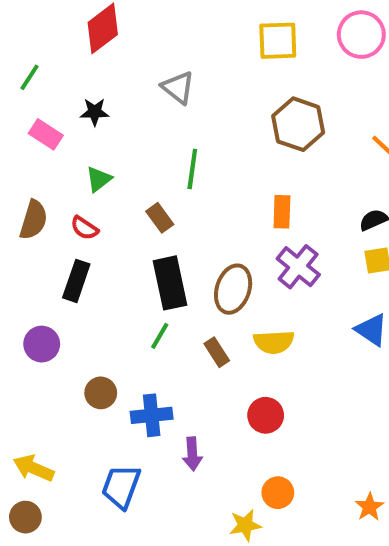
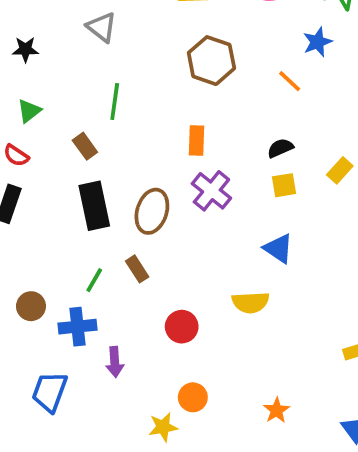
green line: (160, 336) -> (94, 280), moved
yellow semicircle: (274, 342) -> (251, 302), moved

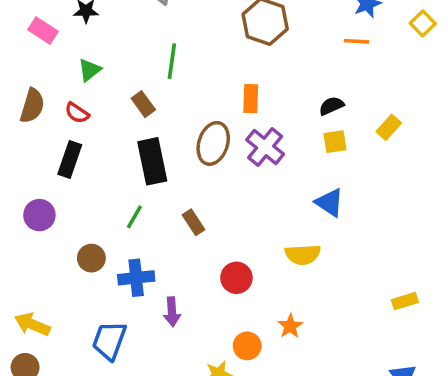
orange line: (290, 81) -> (356, 41), moved, turned -40
brown ellipse: (152, 211) -> (213, 143), moved
green line: (94, 280) -> (134, 217), moved
orange star: (277, 410) -> (290, 326), moved

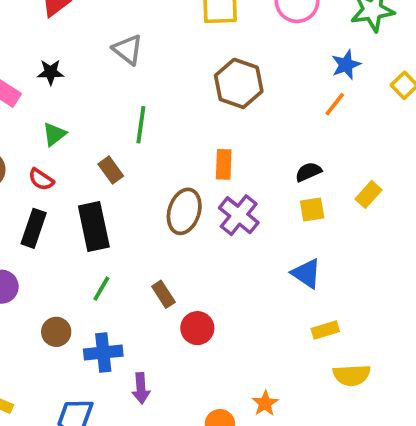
orange line: (356, 41) -> (335, 104), turned -55
black rectangle: (152, 161) -> (94, 226), moved
yellow semicircle: (303, 254) -> (352, 375), moved
red circle: (236, 278) -> (197, 328), moved
yellow rectangle: (405, 301) -> (325, 330), moved

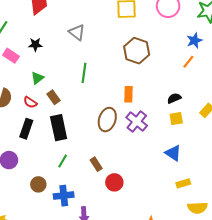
brown rectangle: (111, 170) -> (54, 97), moved

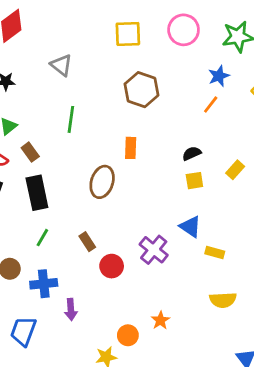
purple cross: (137, 122) -> (154, 250), moved
yellow rectangle: (183, 183) -> (215, 252), moved, turned 32

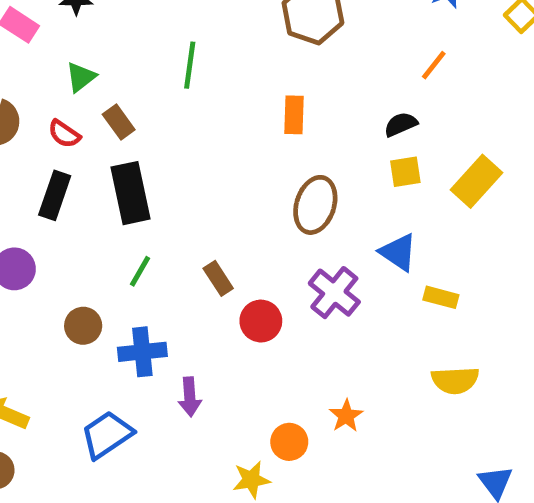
orange line: (211, 105) -> (434, 65), moved
yellow rectangle: (235, 170) -> (476, 181), moved, size x1.5
brown ellipse: (102, 182) -> (315, 205), moved
blue trapezoid: (23, 331) -> (107, 435), turned 36

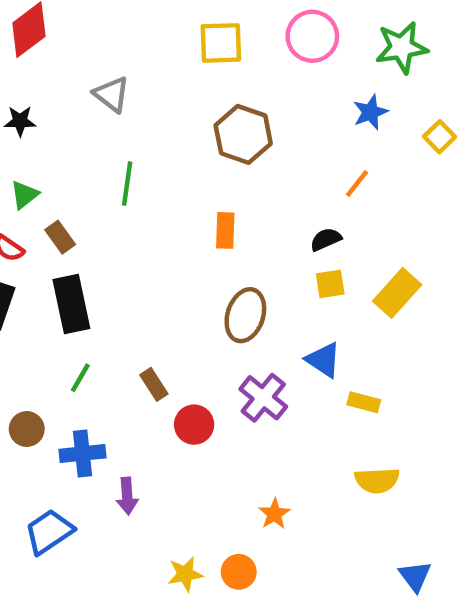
orange circle: (289, 442) -> (239, 572), moved

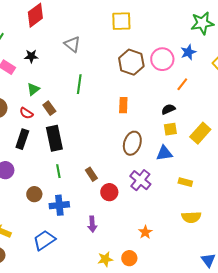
pink circle: (312, 36) -> (162, 59), moved
blue triangle: (323, 360) -> (164, 153), moved, turned -42
green line: (80, 378) -> (58, 171), turned -40
purple arrow: (127, 496) -> (92, 224), moved

